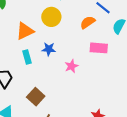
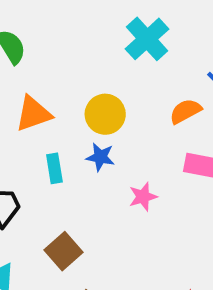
yellow circle: (51, 17) -> (105, 114), moved
orange triangle: (25, 31) -> (33, 114), moved

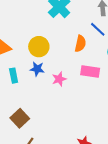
orange semicircle: (185, 111) -> (80, 44), turned 133
pink star: (143, 197) -> (59, 79), moved

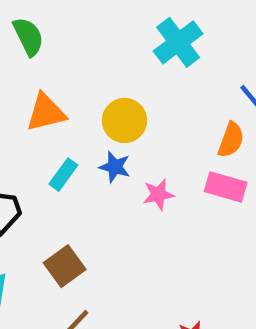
orange semicircle: (80, 44) -> (231, 140), moved
cyan rectangle: (14, 76) -> (63, 175), turned 40

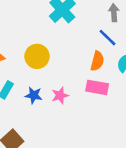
blue star: (115, 167) -> (34, 95), moved

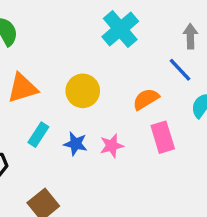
orange semicircle: (97, 61) -> (146, 99), moved, turned -138
pink rectangle: (97, 87) -> (163, 137), turned 60

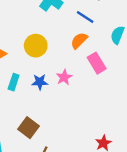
blue line: (180, 70) -> (85, 17), moved

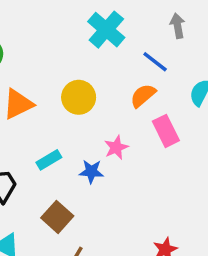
cyan rectangle: (14, 82) -> (49, 160), moved, turned 35
blue star: (40, 82) -> (91, 172), moved

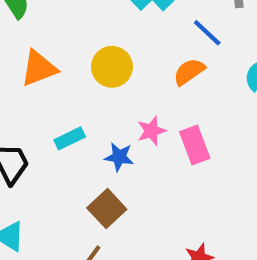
pink rectangle: (166, 131) -> (195, 145), moved
brown square: (57, 217) -> (107, 209), moved

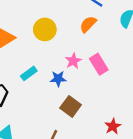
brown square: (107, 209) -> (71, 106), moved

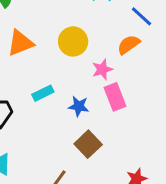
pink star: (73, 61) -> (102, 69), moved
pink rectangle: (99, 64) -> (115, 97), moved

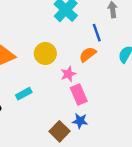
blue line: (141, 16) -> (97, 33), turned 30
blue star: (79, 106) -> (80, 121), moved

